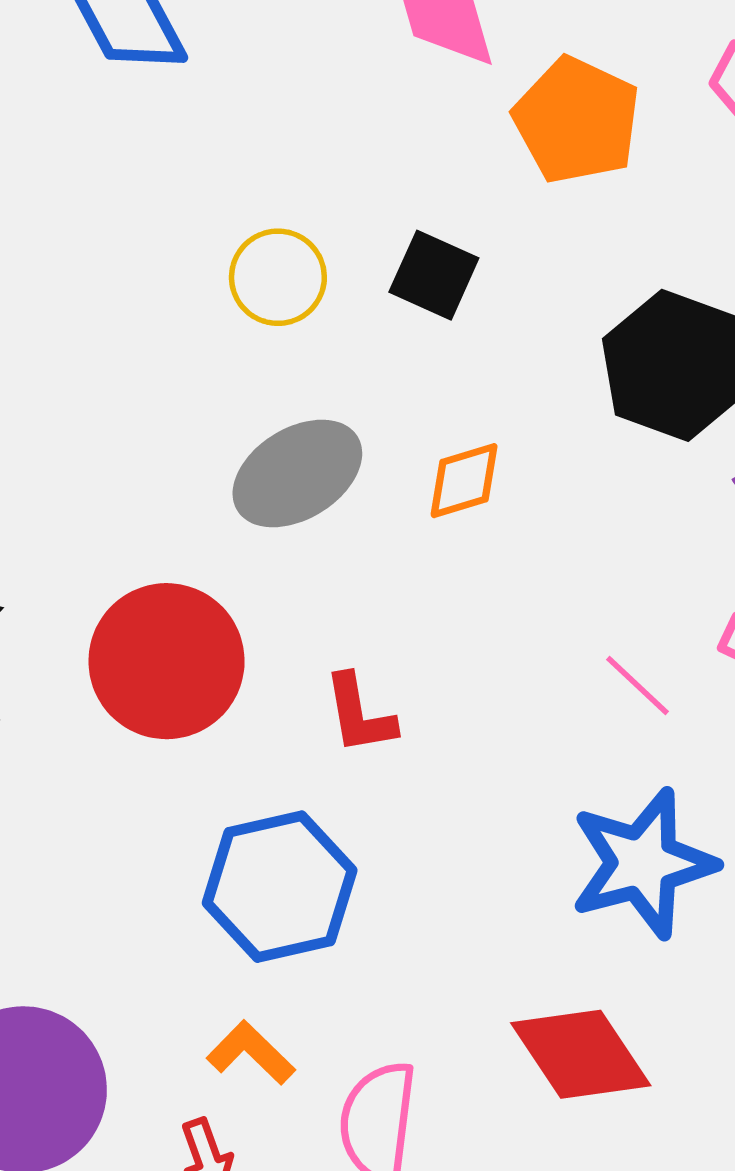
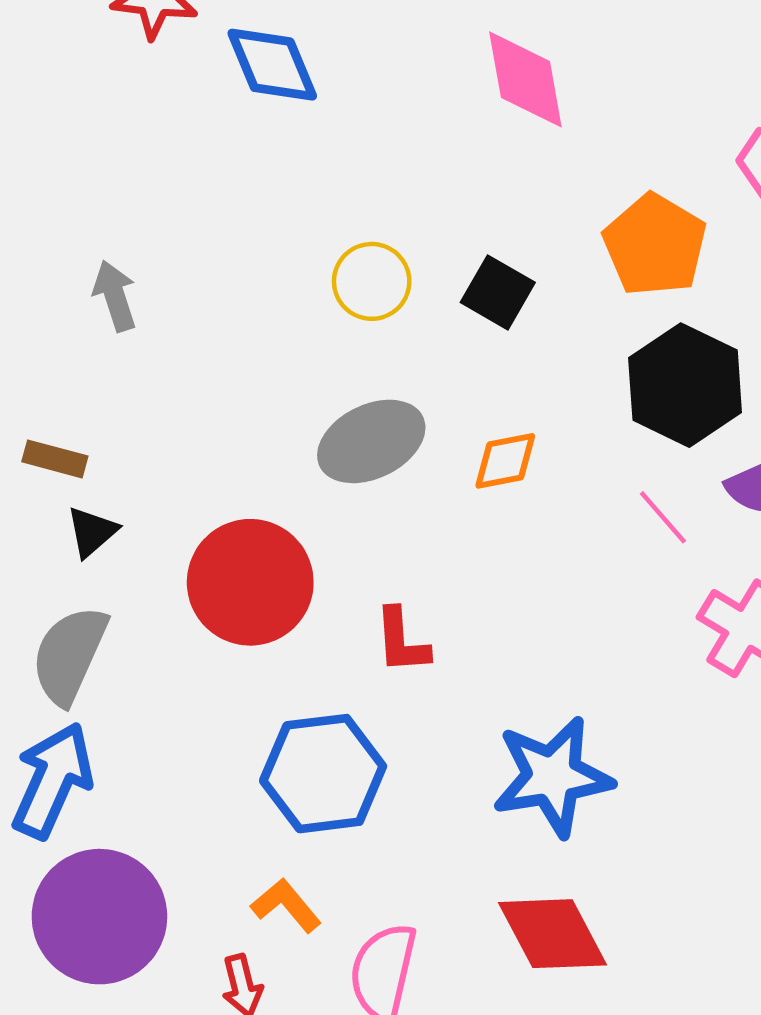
orange pentagon: (577, 120) -> (655, 245), moved
pink line: (637, 686) -> (663, 517), moved
blue star: (643, 863) -> (552, 777), moved

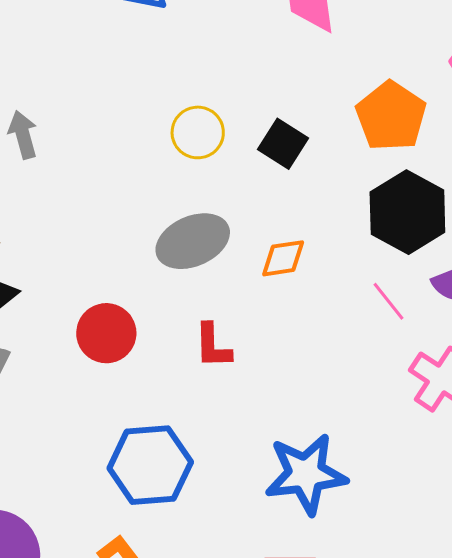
red circle: (250, 582) -> (106, 333), size x0.7
red L-shape: (402, 641) -> (213, 346), moved

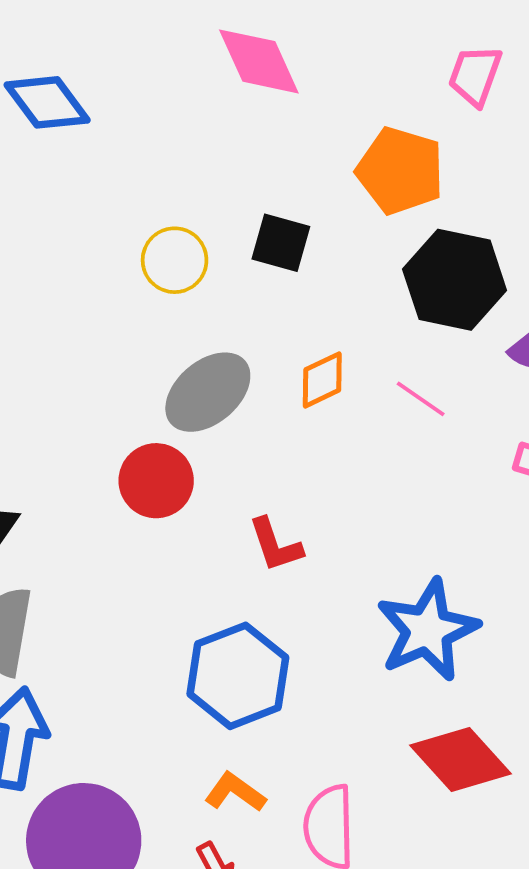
pink line: (388, 301) -> (421, 399), moved
red circle: (106, 333) -> (156, 481), moved
red L-shape: (213, 346) -> (275, 545), moved

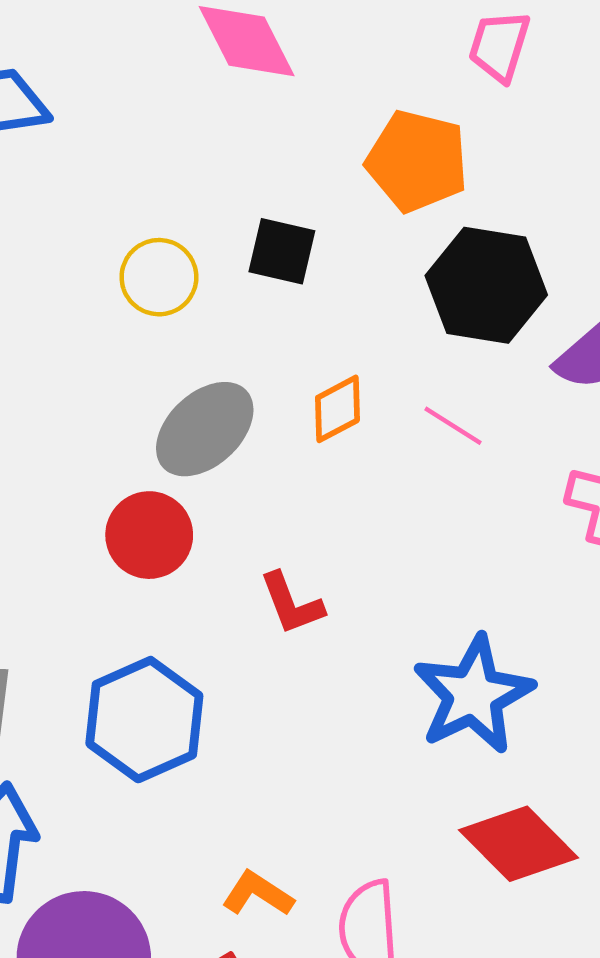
blue hexagon: (238, 676) -> (144, 720), moved

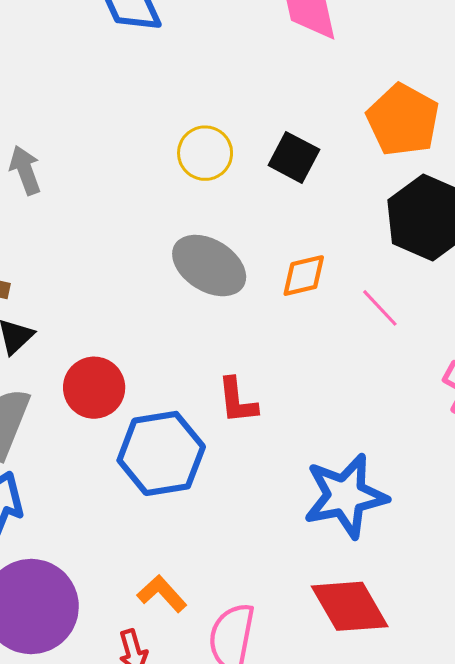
gray ellipse: (205, 429) -> (209, 266), turned 60
red circle: (149, 535) -> (94, 388), moved
blue hexagon: (144, 720) -> (161, 453), moved

